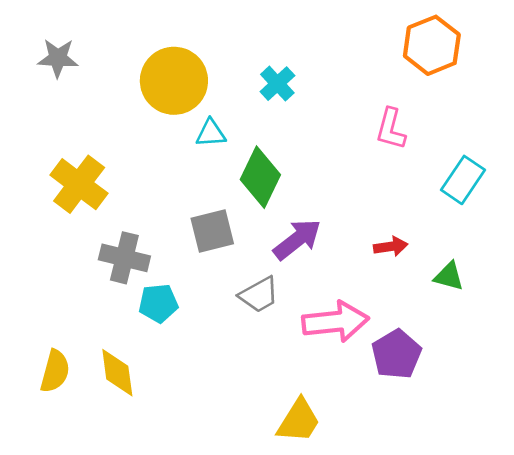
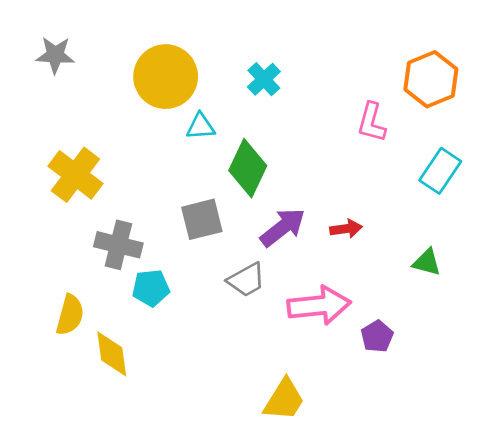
orange hexagon: (432, 45) -> (431, 79), moved
red arrow: (391, 247) -> (346, 229), moved
purple pentagon: (396, 354) -> (377, 336), size x0.7
yellow semicircle: (55, 371) -> (70, 315), moved

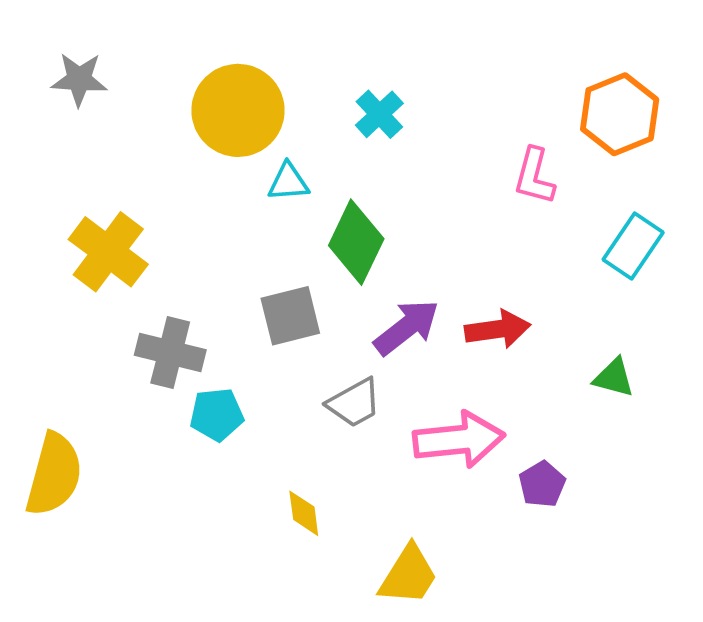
red arrow: (346, 229) -> (498, 329), size x1.4
yellow semicircle: (70, 315) -> (54, 475), moved, size x1.4
yellow diamond: (112, 354) -> (304, 513), moved, size x0.7

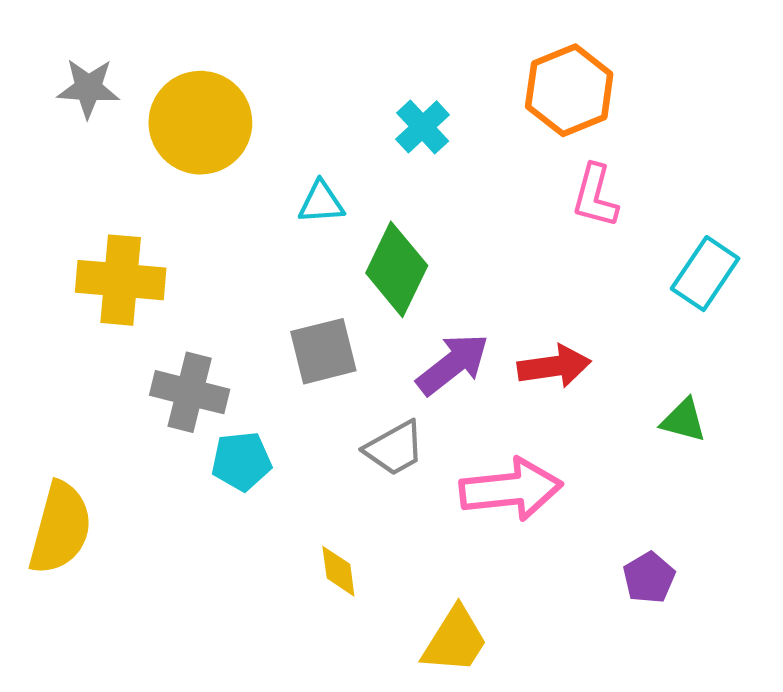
yellow circle: (238, 110) -> (200, 123), moved
orange hexagon: (620, 114) -> (569, 90), moved
yellow cross: (108, 252) -> (121, 280), turned -32
purple pentagon: (542, 484) -> (649, 578), moved

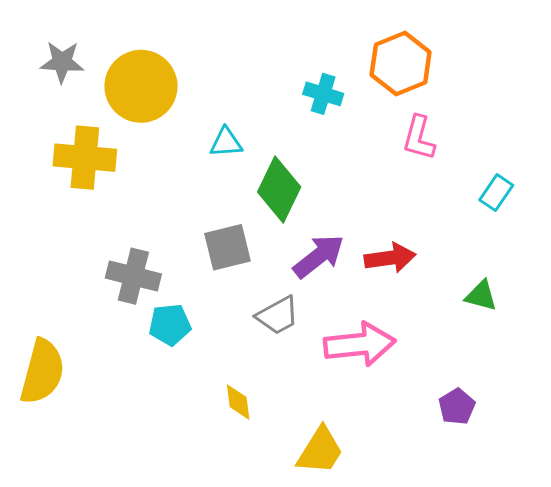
cyan cross: (423, 127) -> (323, 94), moved, turned -30
cyan rectangle: (705, 274) -> (496, 193), size x0.7
yellow cross: (121, 280) -> (85, 158), moved

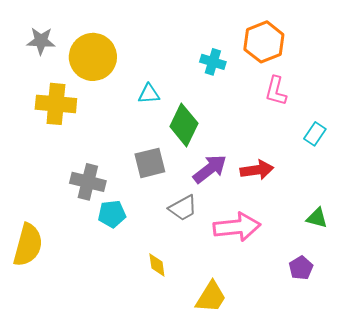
cyan rectangle: (496, 193) -> (315, 134), moved
green triangle: (481, 296) -> (317, 218), moved

